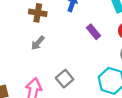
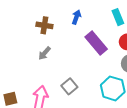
purple rectangle: (94, 32) -> (96, 43), size x1.6

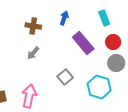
gray square: (69, 86) -> (65, 77), moved

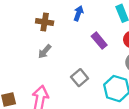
purple rectangle: (83, 43) -> (99, 41), size x0.7

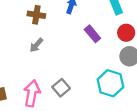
gray square: (80, 78) -> (61, 88), moved

